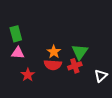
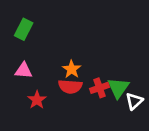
green rectangle: (16, 34) -> (24, 29), moved, turned 42
green triangle: (80, 52) -> (118, 88), moved

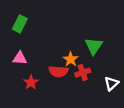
orange star: (72, 69) -> (71, 59), moved
green triangle: (118, 88) -> (94, 46), moved

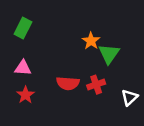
orange star: (71, 59) -> (91, 41), moved
red star: (31, 82) -> (25, 95), moved

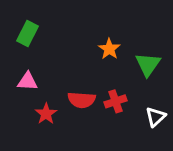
green triangle: (109, 54) -> (148, 64), moved
red star: (25, 95) -> (46, 114), moved

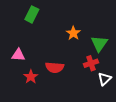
green rectangle: (28, 34) -> (32, 14), moved
red cross: (115, 101) -> (91, 63), moved

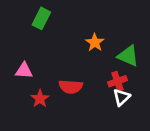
green triangle: (99, 44) -> (128, 56), turned -42
white triangle: (105, 79) -> (121, 97), moved

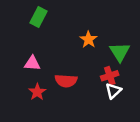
green triangle: (128, 56) -> (120, 52), turned 35
pink triangle: (24, 71) -> (32, 63), moved

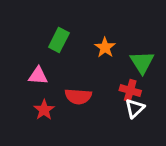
green rectangle: (38, 17) -> (59, 40), moved
red cross: (110, 76) -> (130, 91), turned 35

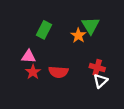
green triangle: (142, 62) -> (91, 25), moved
red star: (44, 110) -> (33, 72), moved

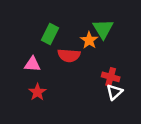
red star: (33, 72) -> (37, 92), moved
red semicircle: (58, 72) -> (69, 55), moved

